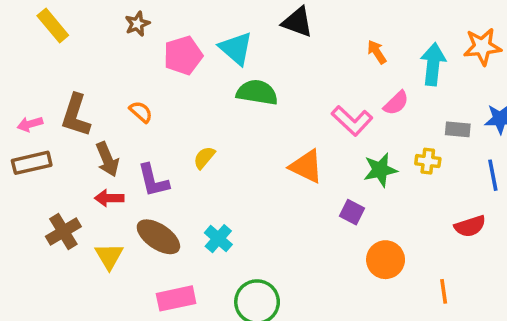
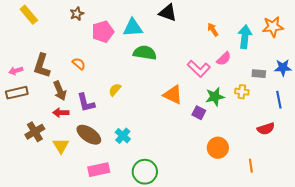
cyan triangle: (236, 48) -> (133, 28), turned -45
purple square: (352, 212) -> (199, 113), moved

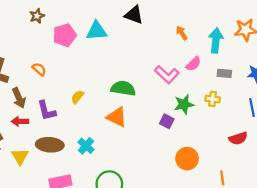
green semicircle: (145, 53) -> (123, 88), moved
gray rectangle: (259, 74) -> (224, 73), moved
orange triangle: (173, 95) -> (117, 117), moved
brown ellipse: (89, 135) -> (50, 145), turned -30

